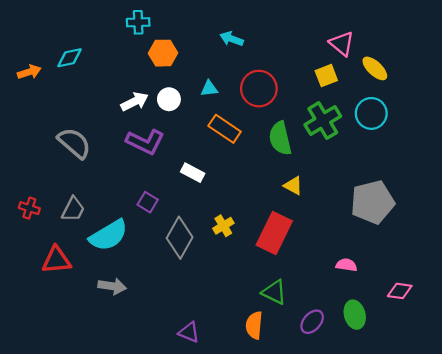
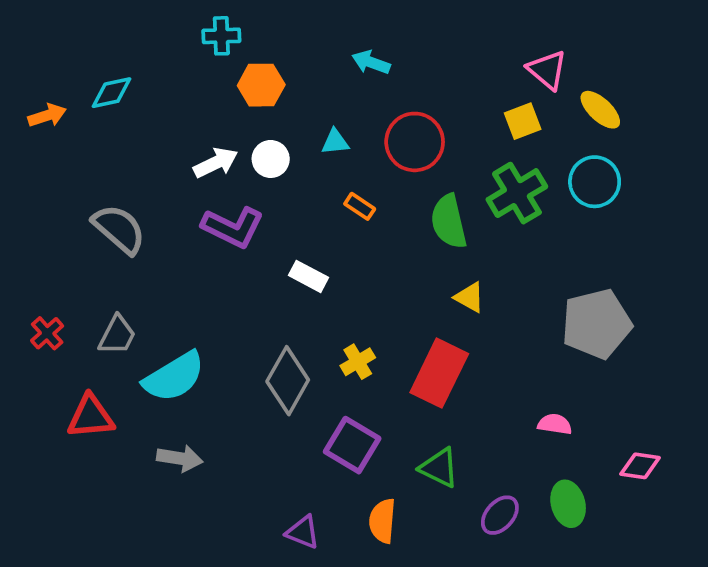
orange rectangle: (225, 129) -> (360, 206), size x0.6
purple square: (148, 202) -> (352, 445), moved, size x1.6
red cross: (29, 208) -> (47, 333), turned 30
orange semicircle: (254, 325) -> (382, 521), moved

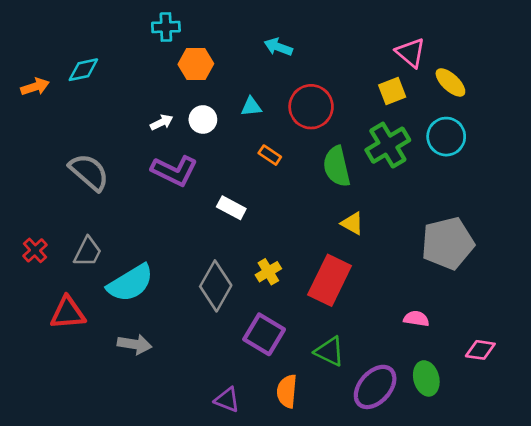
white arrow: (216, 163) -> (162, 122), size x0.7
purple ellipse: (500, 515) -> (375, 387), size x1.5

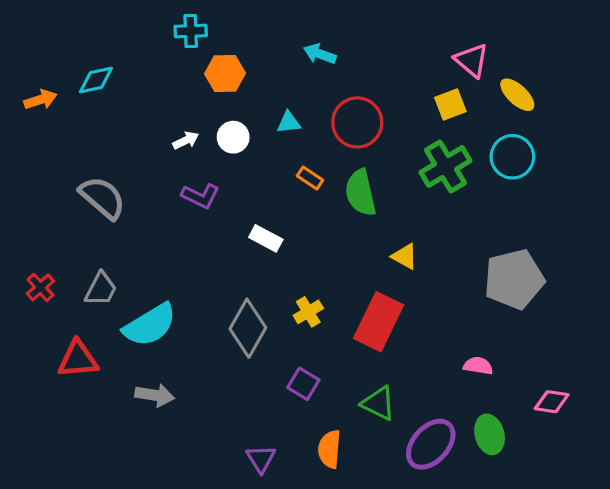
green semicircle: (337, 166) -> (361, 193), moved
purple L-shape: (174, 171) -> (200, 196), size x0.7
purple square: (264, 334) -> (303, 384), size x0.7
purple triangle: (227, 400) -> (261, 459), turned 36

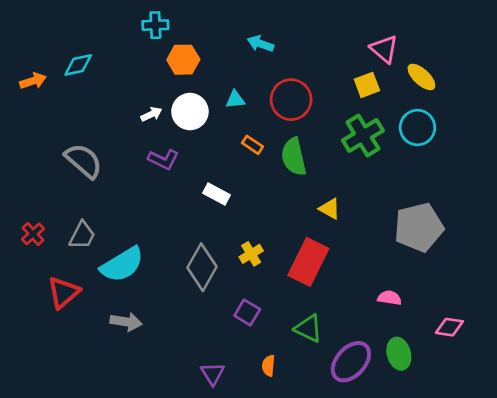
white circle: (233, 137) -> (190, 112), size x1.4
red triangle: (78, 359) -> (64, 292), turned -36
orange semicircle: (329, 449) -> (268, 366), size x0.7

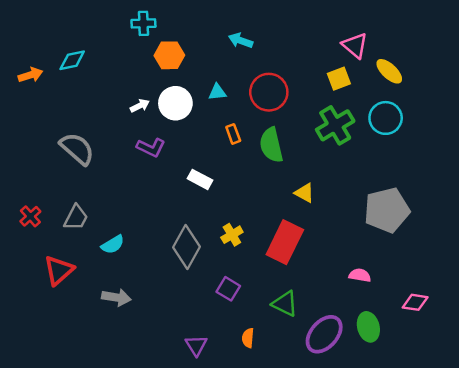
orange rectangle: (252, 145) -> (233, 134), turned 36
cyan semicircle: (122, 265) -> (113, 245), size x0.6

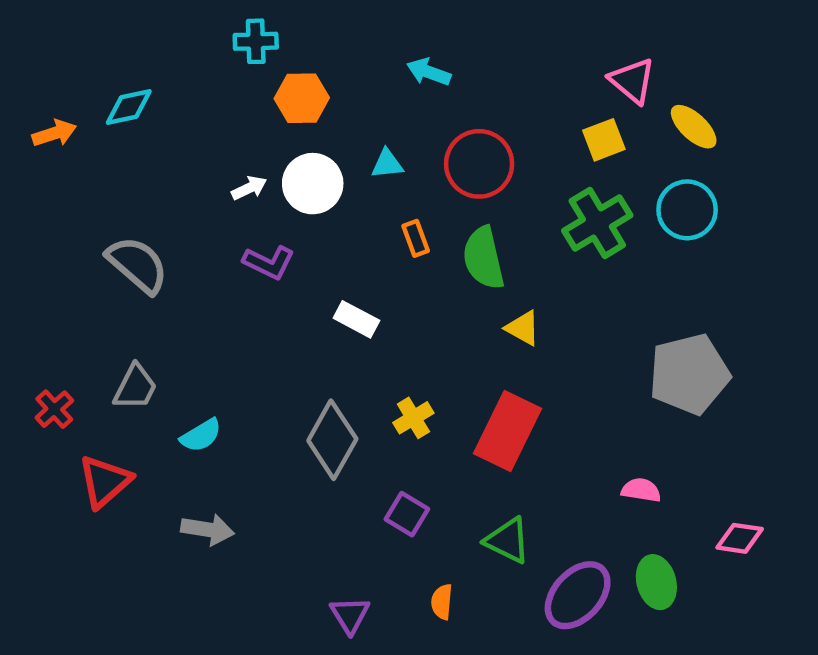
yellow triangle: (304, 193) -> (523, 328), moved
red cross: (30, 216) -> (54, 409), moved

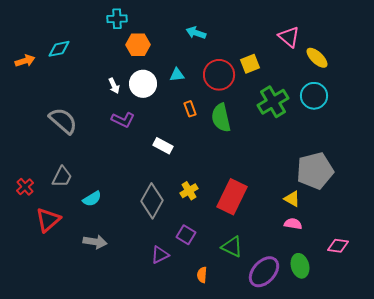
yellow square: (604, 140) -> (250, 64), moved
white arrow: (249, 188) -> (114, 86), turned 91
yellow triangle: (523, 328) -> (292, 199), moved
purple triangle: (350, 615) -> (160, 255), moved, turned 36

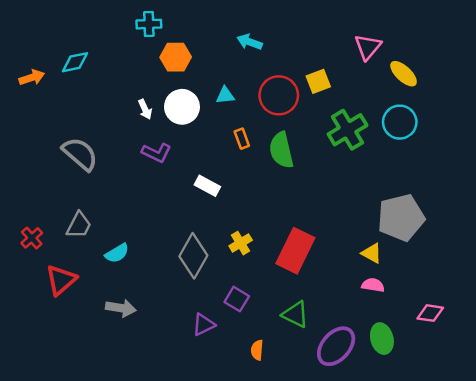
pink triangle: (289, 37) -> (368, 47), turned 30

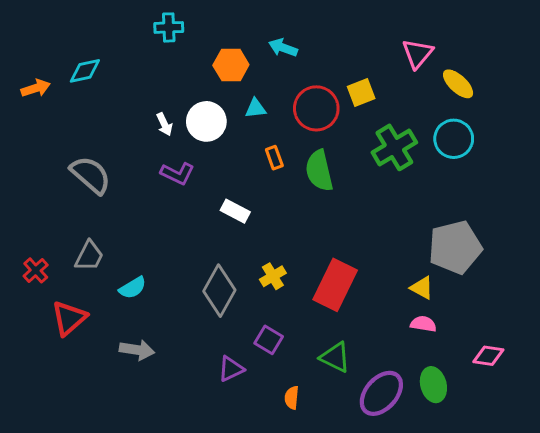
orange hexagon: (176, 57) -> (231, 65), moved

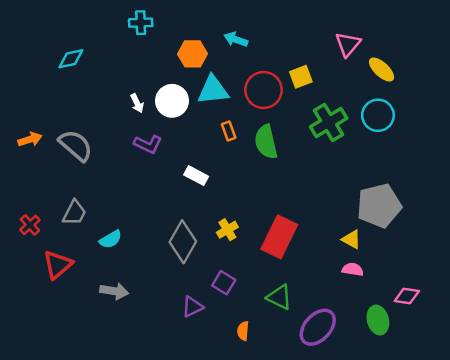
orange arrow: (36, 88) -> (30, 139), moved
cyan triangle: (256, 108) -> (213, 90), size x1.8
green ellipse: (433, 385) -> (378, 320), moved

